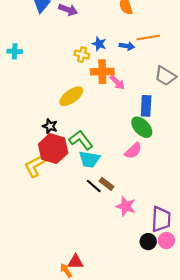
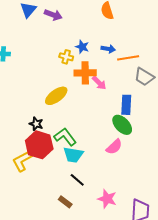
orange line: (148, 37) -> (128, 58), moved
brown rectangle: (107, 184) -> (65, 202), moved

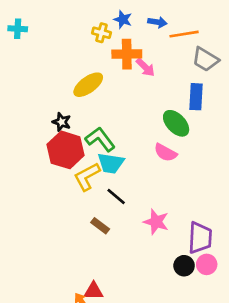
blue rectangle: (126, 105) -> (196, 97), moved
pink semicircle: (114, 147) -> (165, 153), turned 72
yellow L-shape: (22, 161) -> (87, 177), moved

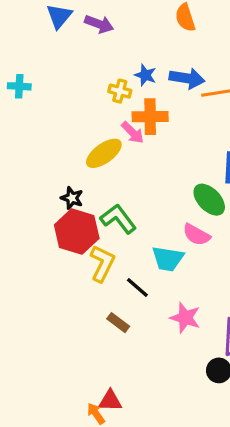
blue arrow: (157, 22) -> (187, 78), size x1.5
pink arrow: (145, 67) -> (133, 133), moved
cyan trapezoid: (111, 163) -> (168, 259), moved
yellow L-shape: (87, 177) -> (102, 263), turned 144

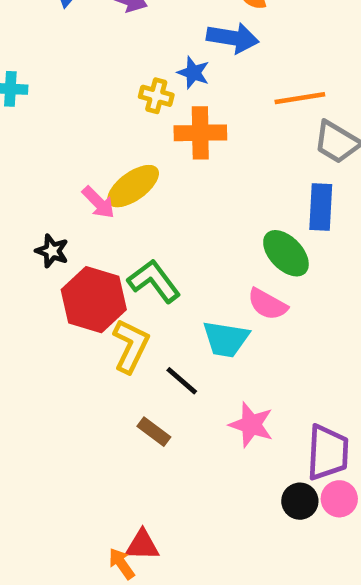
blue arrow: (187, 78) -> (233, 38), moved
pink arrow: (133, 133) -> (98, 202), moved
black star: (72, 198) -> (52, 251), moved

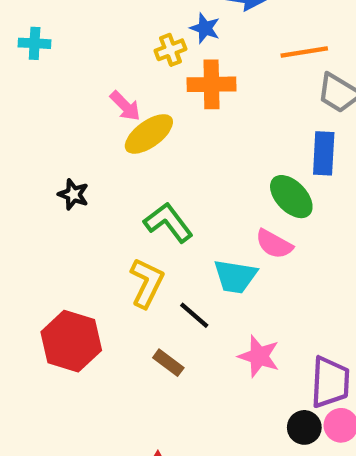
yellow cross: (156, 96) -> (170, 50), turned -36
pink arrow: (98, 202) -> (125, 106), moved
red hexagon: (94, 300) -> (71, 341), moved

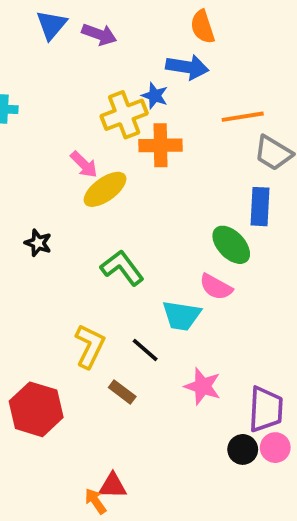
yellow cross: (170, 50) -> (124, 115), size x1.6
yellow L-shape: (147, 283) -> (90, 346), moved
red hexagon: (71, 341) -> (36, 409), moved

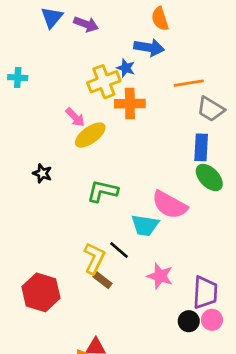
green ellipse: (231, 245) -> (209, 177), moved
green L-shape: (122, 268) -> (103, 191), turned -40
pink semicircle: (216, 287) -> (170, 205), size x1.5
yellow L-shape: (90, 346) -> (94, 258), moved

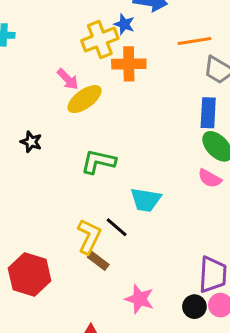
pink semicircle: (170, 205) -> (210, 178), moved, size x0.6
pink star: (160, 276) -> (139, 299), moved

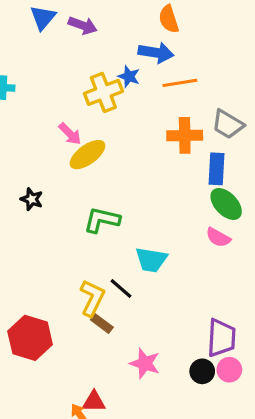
orange line: (194, 41) -> (180, 83), moved
orange cross: (129, 64) -> (185, 135), moved

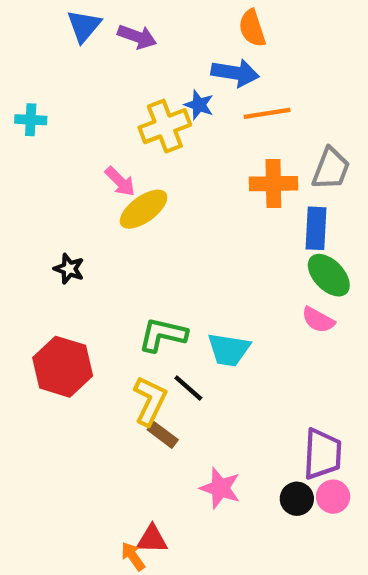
gray trapezoid: (228, 124) -> (331, 169), turned -100
green L-shape: (102, 220) -> (163, 335), moved
red hexagon: (30, 338) -> (63, 367), moved

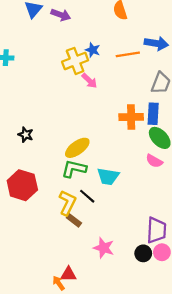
blue arrow: (235, 73) -> (156, 43), moved
pink arrow: (120, 181) -> (89, 81), moved
orange cross: (273, 184) -> (131, 117), moved
yellow ellipse: (144, 209) -> (77, 148), moved

